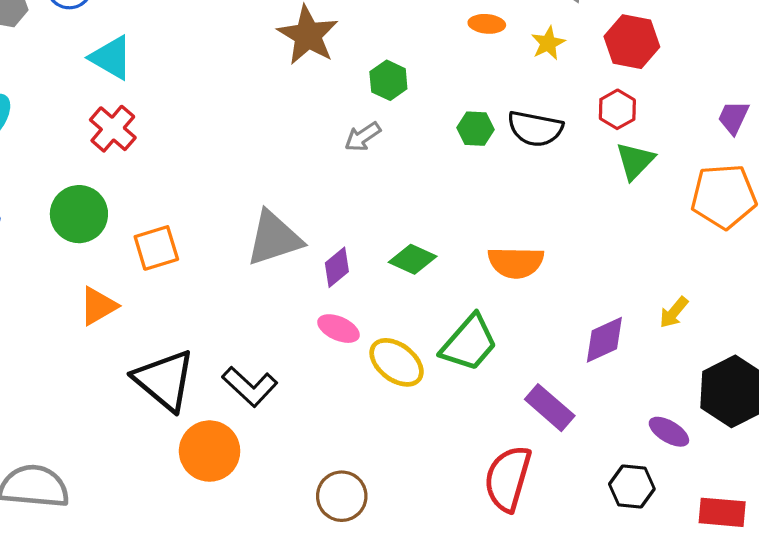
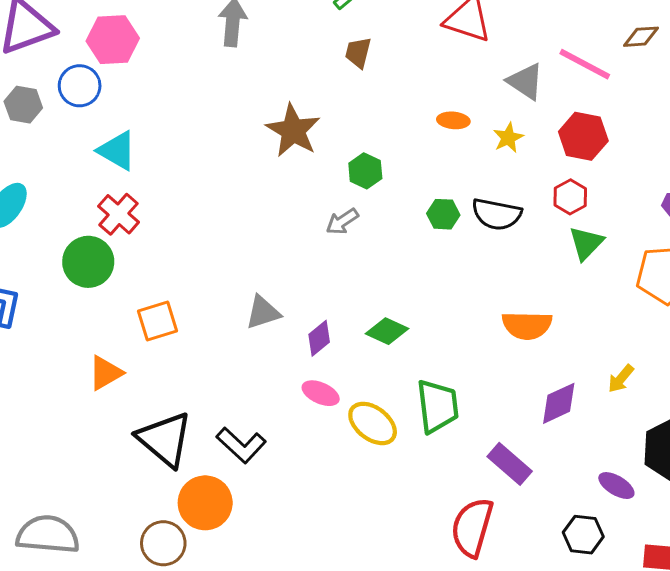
green circle: (79, 214) -> (88, 262), moved
gray triangle: (274, 238) -> (263, 312), size x0.7
orange semicircle: (516, 262) -> (527, 325), moved
green trapezoid: (469, 343) -> (437, 406), turned -48
brown circle: (342, 496) -> (163, 543), moved

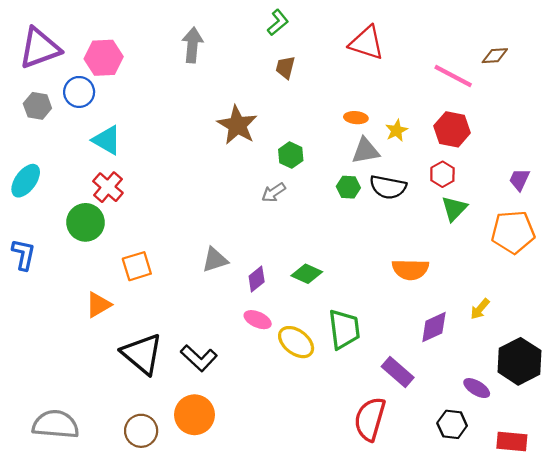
gray triangle: (526, 81) -> (366, 151), moved, turned -44
orange circle: (205, 503) -> (195, 415), moved

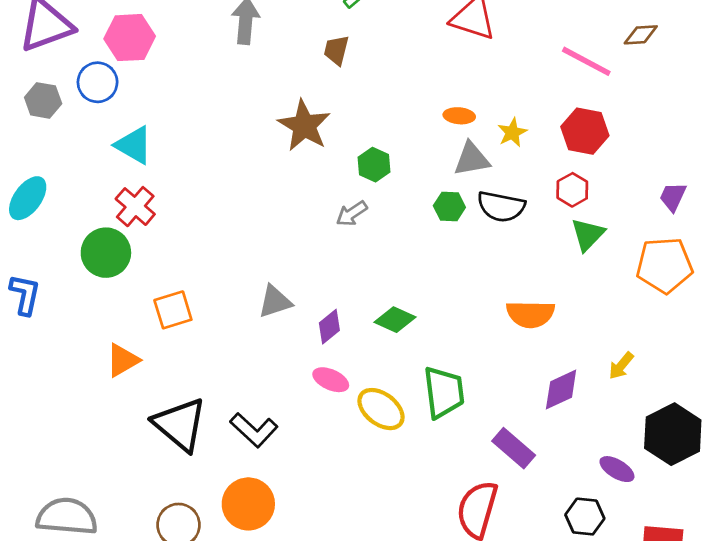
brown trapezoid: (285, 67) -> (336, 50), moved

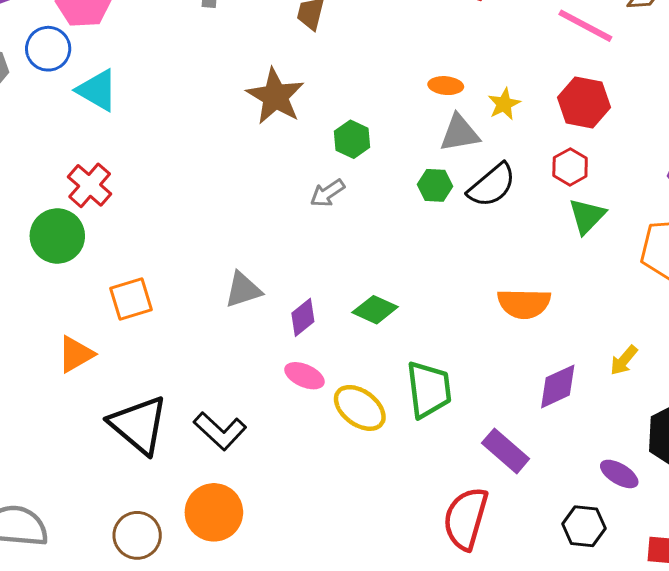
cyan triangle: (134, 145) -> (97, 90), moved
black semicircle: (501, 207) -> (492, 185), turned -51

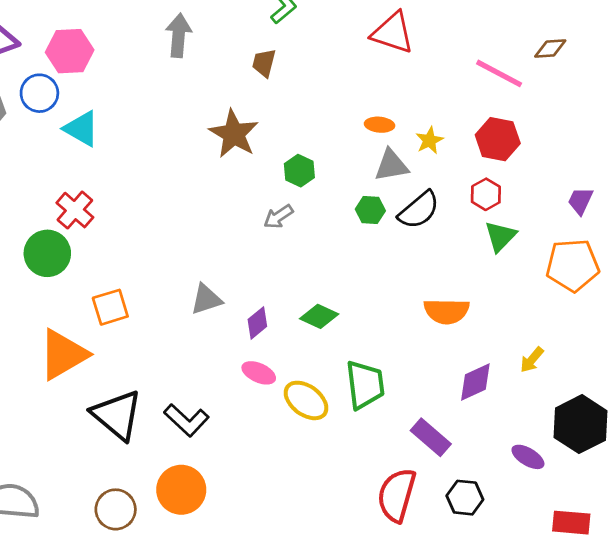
orange triangle: (76, 354) -> (63, 354), size x1.6
black hexagon: (584, 526) -> (465, 498), moved

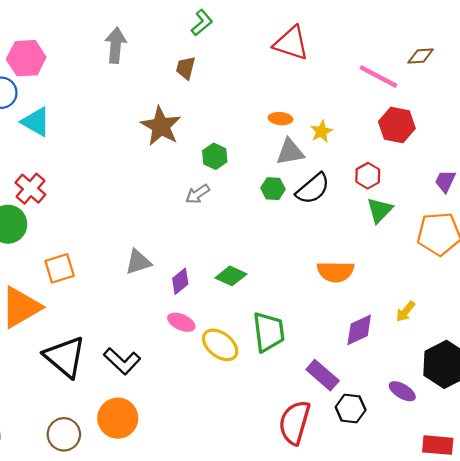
red hexagon: (498, 139) -> (397, 125), moved
black hexagon: (465, 498) -> (351, 408), moved

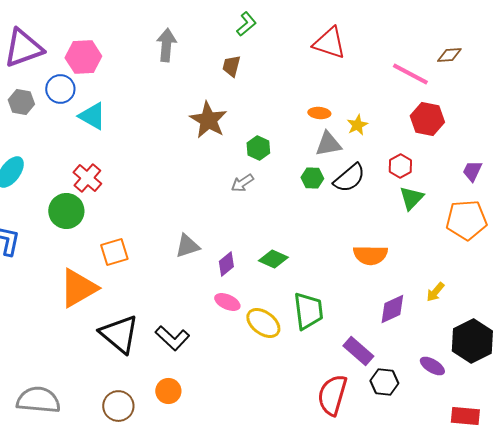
orange circle: (118, 418) -> (168, 391), size x0.7

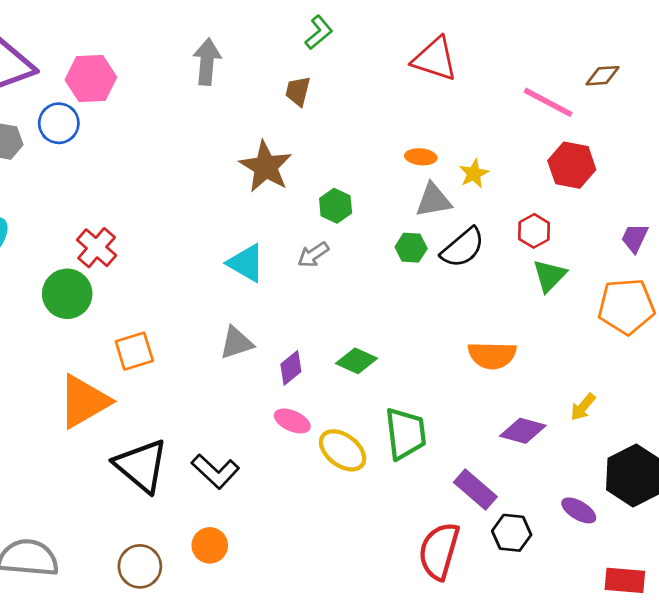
cyan triangle: (92, 116) -> (246, 263), moved
purple diamond: (392, 309) -> (523, 431), turned 40

